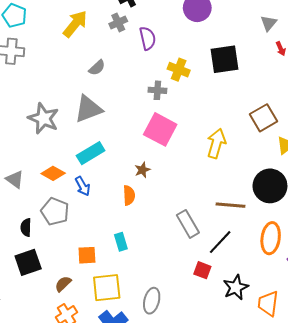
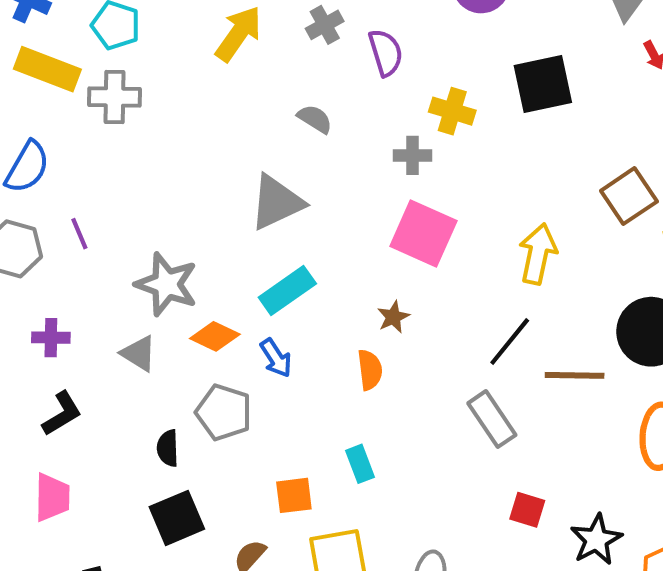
gray semicircle: (97, 68) -> (315, 119), moved, turned -102
gray star: (43, 118) -> (167, 284), moved
black line: (220, 242) -> (510, 341), moved

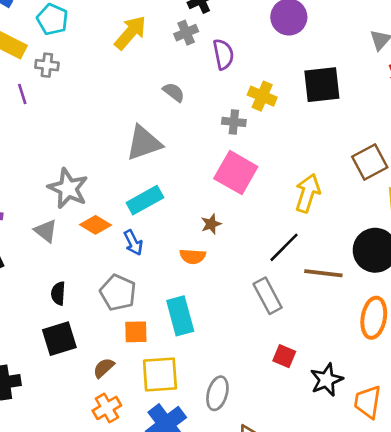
gray cross: (114, 97) -> (47, 65), size x0.7
purple line: (79, 234) -> (22, 94), moved
orange semicircle: (370, 370) -> (193, 256), turned 95
gray pentagon: (224, 412) -> (118, 293), moved
cyan rectangle: (360, 464) -> (180, 316), size x1.6

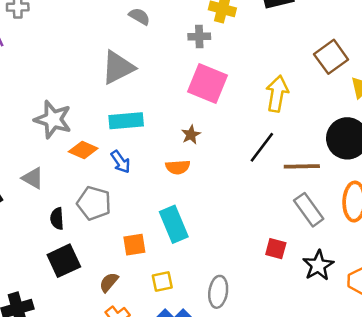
cyan rectangle: (145, 200) -> (126, 121), turned 32
gray triangle: (46, 231) -> (33, 178), moved
gray pentagon: (118, 293) -> (94, 203), moved
gray rectangle: (268, 296) -> (309, 210), moved
yellow square: (160, 375) -> (162, 281), size x0.6

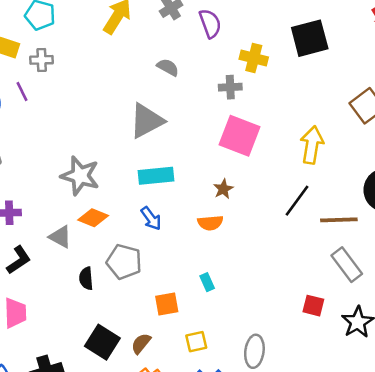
orange diamond: (83, 150) -> (93, 218), moved
cyan rectangle: (174, 224) -> (207, 282), size x0.5
black square: (64, 261) -> (102, 342), moved, turned -32

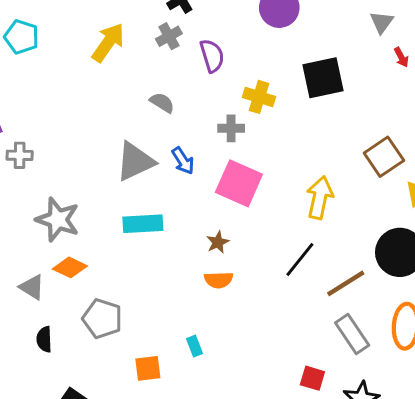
gray cross: (42, 60) -> (20, 155), moved
blue arrow: (151, 218) -> (183, 161), moved
brown line: (339, 220) -> (346, 283), turned -33
orange semicircle: (210, 223) -> (219, 280), moved
black semicircle: (86, 278) -> (44, 339), moved

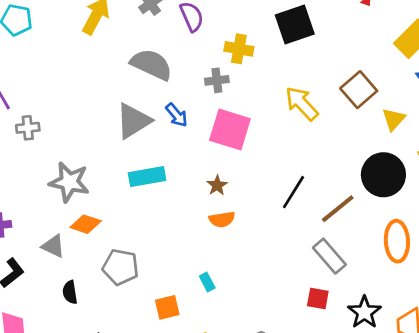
gray semicircle: (162, 103) -> (151, 65), size x1.8
yellow arrow: (320, 198) -> (302, 103), moved, turned -48
gray rectangle: (352, 334) -> (329, 256), moved

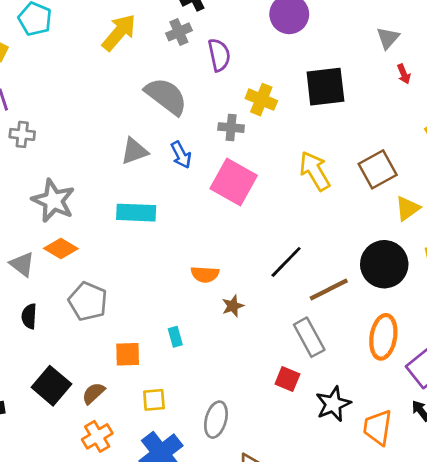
gray triangle: (133, 121) -> (134, 151), size x0.7
brown star: (217, 185) -> (233, 306), moved

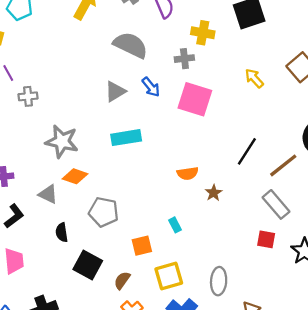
yellow arrow: (315, 171) -> (254, 78), size x0.7
black square: (51, 386) -> (88, 265), moved
yellow square: (154, 400) -> (169, 276), size x1.5

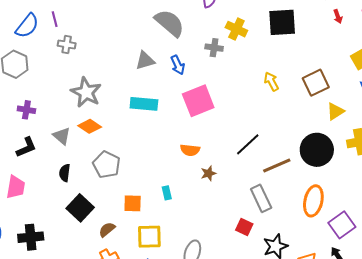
pink square: (195, 99) -> (198, 101), moved, turned 36

